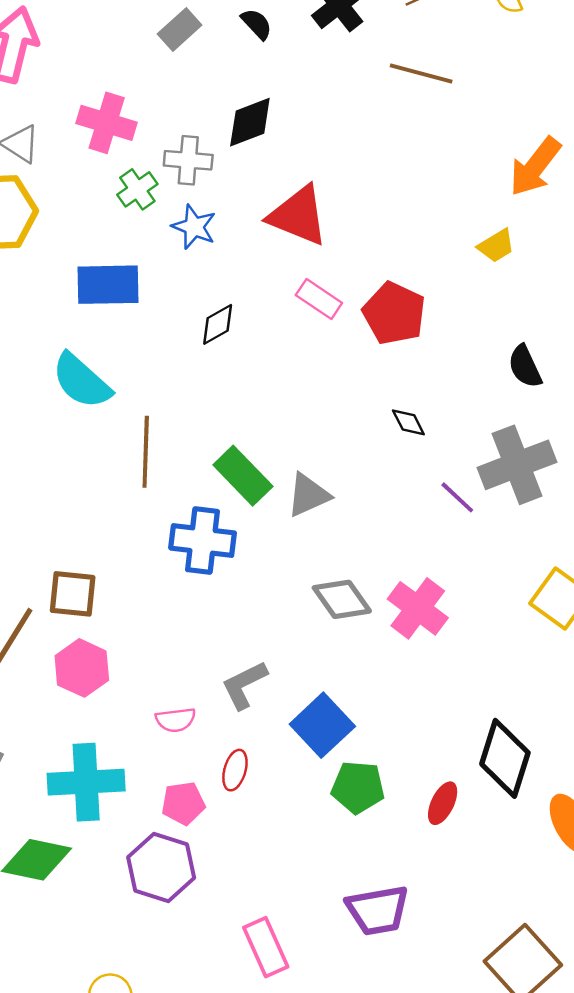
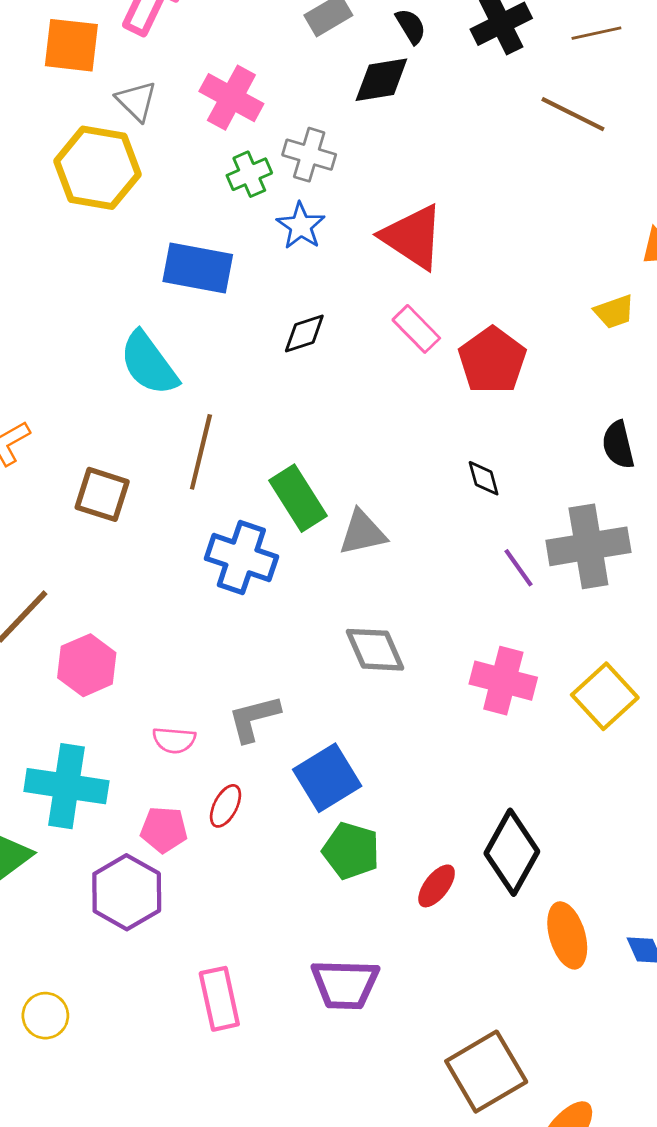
black diamond: (250, 122) -> (381, 80), moved
brown square: (73, 594) -> (102, 494), moved
pink cross: (418, 608) -> (503, 681), moved, turned -34

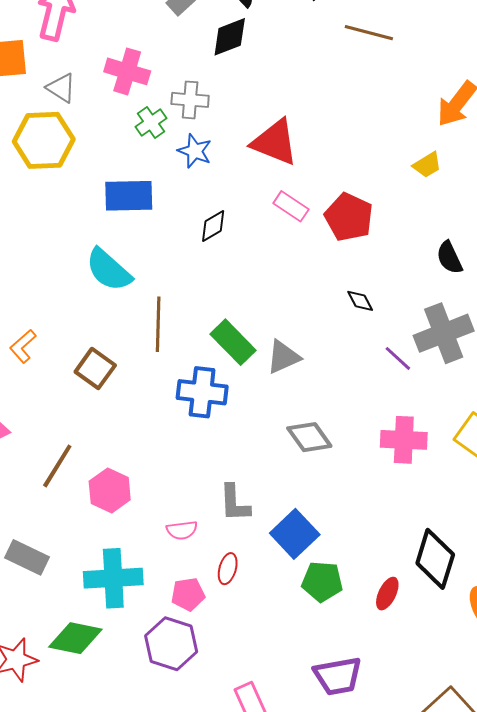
brown square: (102, 494) -> (95, 369), turned 30
gray L-shape: (254, 718) -> (235, 503), turned -66

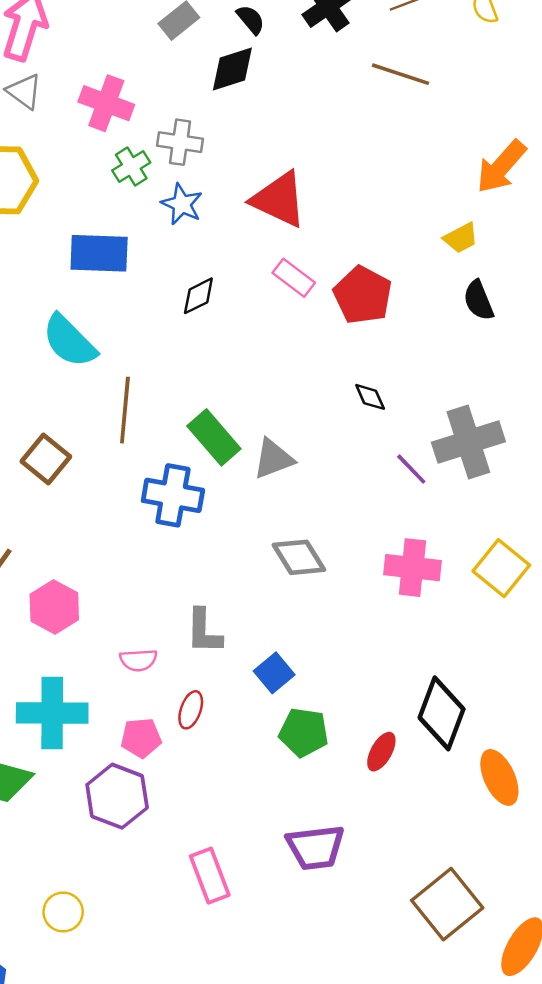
gray triangle: (61, 88) -> (24, 91), moved
black semicircle: (449, 258) -> (479, 300), moved
blue square: (295, 534) -> (274, 673), size x0.7

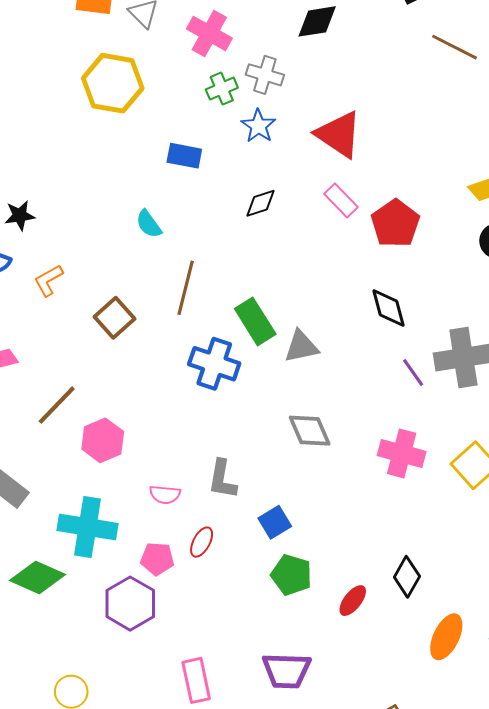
blue rectangle: (99, 253) -> (184, 156), size x0.7
cyan semicircle: (69, 341) -> (149, 224), size x0.6
black diamond: (370, 397) -> (389, 308), size x1.5
black diamond: (442, 713) -> (407, 577), size x0.7
orange ellipse: (499, 777) -> (446, 637), turned 42

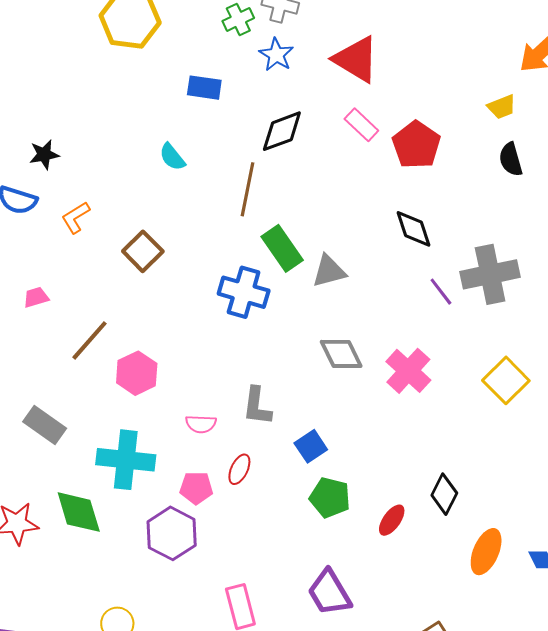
black diamond: (261, 203) -> (282, 131), size x1.4
brown line: (186, 288) -> (248, 189), moved
pink cross: (402, 453) -> (408, 371), moved, turned 30
green diamond: (38, 578) -> (79, 512), turned 52
purple trapezoid: (286, 671) -> (329, 593), turned 60

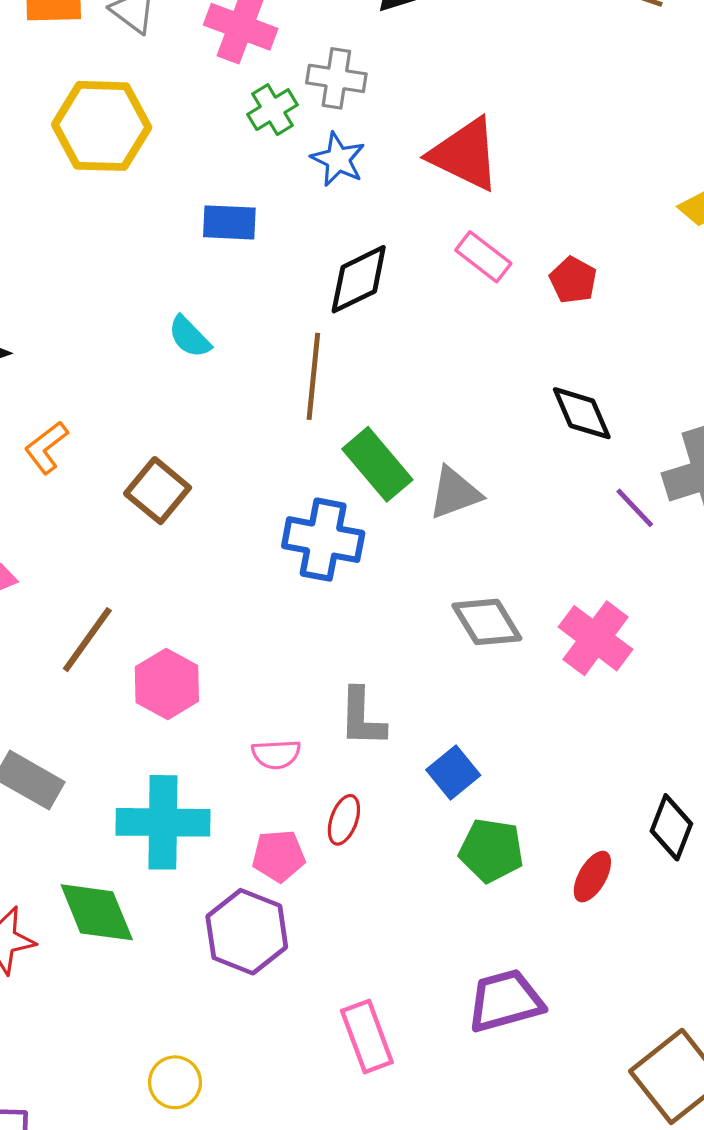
red pentagon: (416, 145) -> (573, 280), size x0.6
purple trapezoid: (329, 593) -> (505, 1001), turned 111

